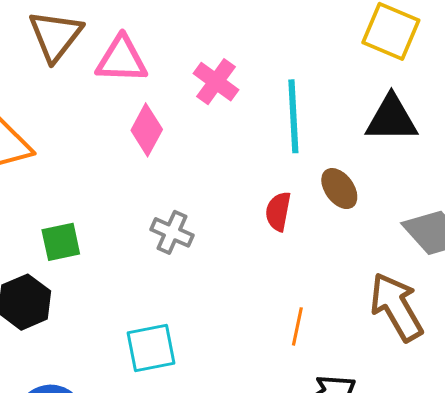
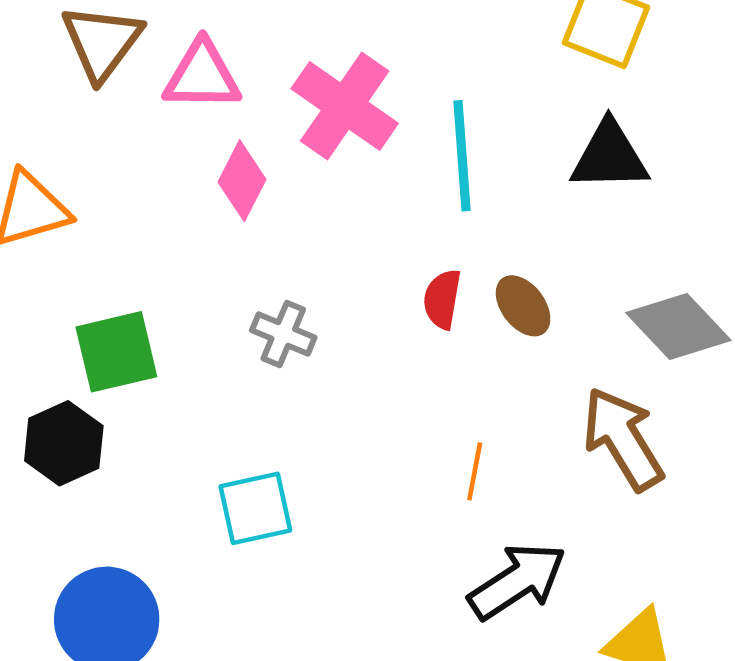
pink cross: (216, 82) -> (345, 106), size x1.5
brown ellipse: (339, 189) -> (523, 306), moved
green square: (61, 242) -> (116, 352), size x1.4

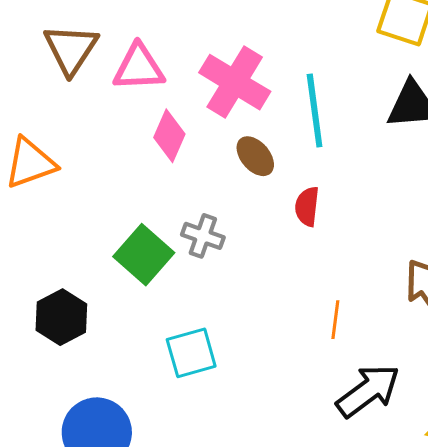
brown ellipse: (523, 306) -> (255, 156), moved
green square: (116, 352) -> (144, 255), moved, turned -32

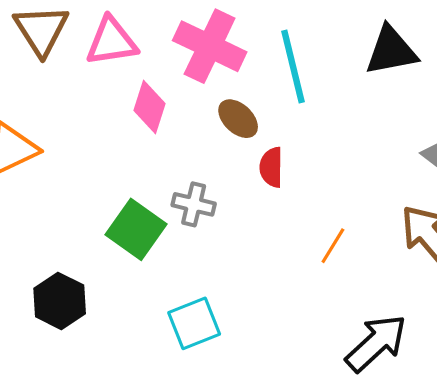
red semicircle: (307, 206) -> (271, 167), moved
orange line: (335, 320) -> (333, 246), moved, turned 30

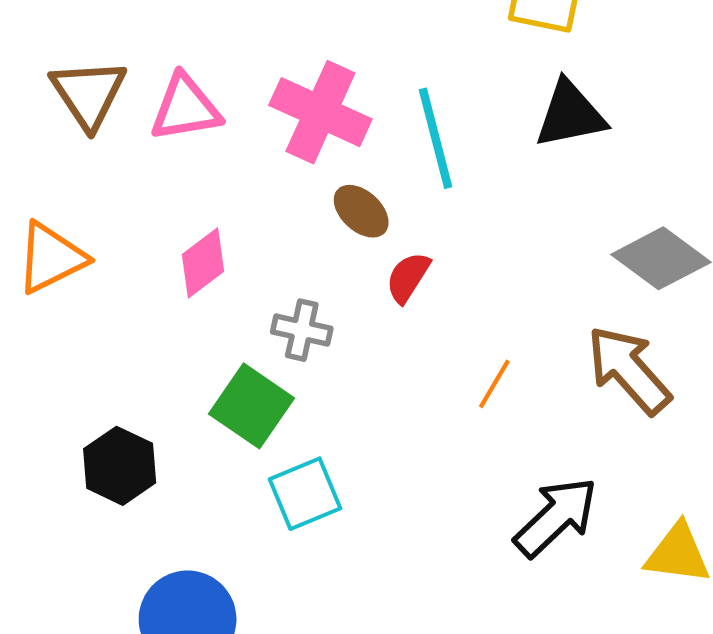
pink diamond: (149, 107) -> (203, 263), moved, turned 36
red semicircle: (271, 167) -> (408, 277), turned 33
green square: (136, 229) -> (252, 406), moved

